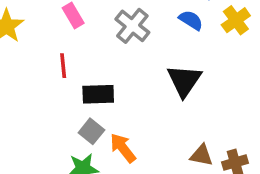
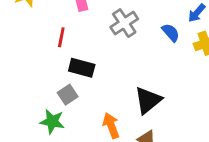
black triangle: (184, 81) -> (148, 100), moved
orange arrow: (123, 148) -> (111, 126), moved

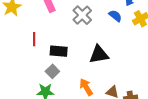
red line: (61, 37) -> (34, 39), moved
black triangle: (148, 100) -> (99, 54), moved, turned 40

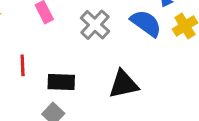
blue semicircle: (115, 16) -> (146, 23), size x1.5

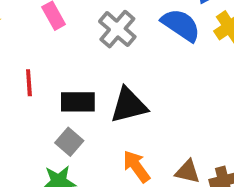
black triangle: (124, 84) -> (129, 105), moved

